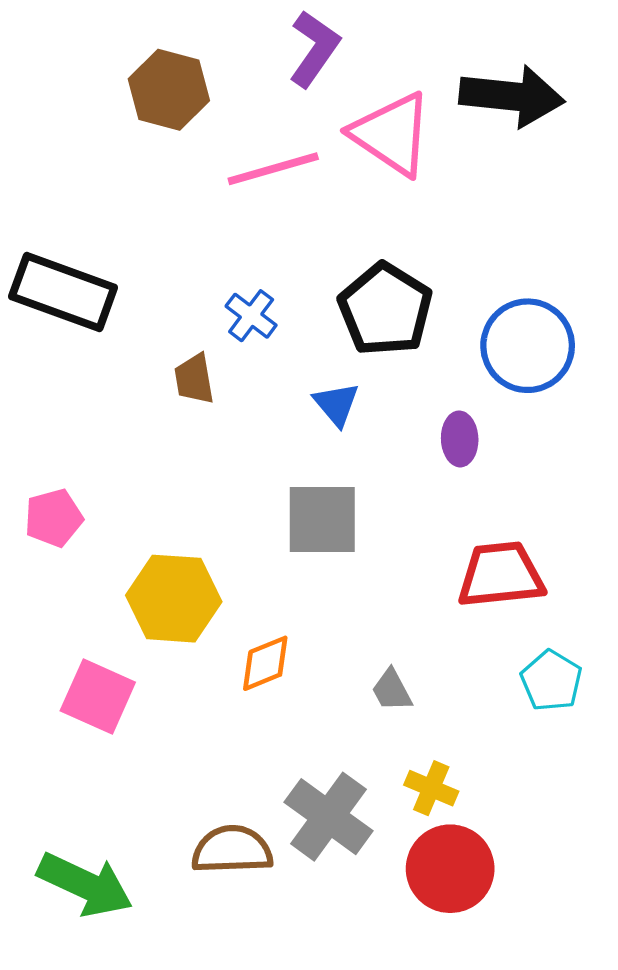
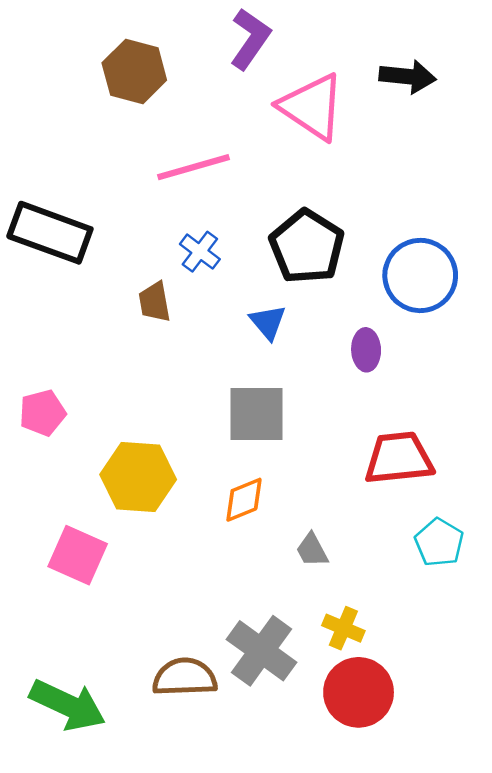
black arrow: (512, 96) -> (408, 77), size x0.7
pink line: (273, 169) -> (194, 167), moved
orange diamond: (265, 663) -> (244, 500), moved

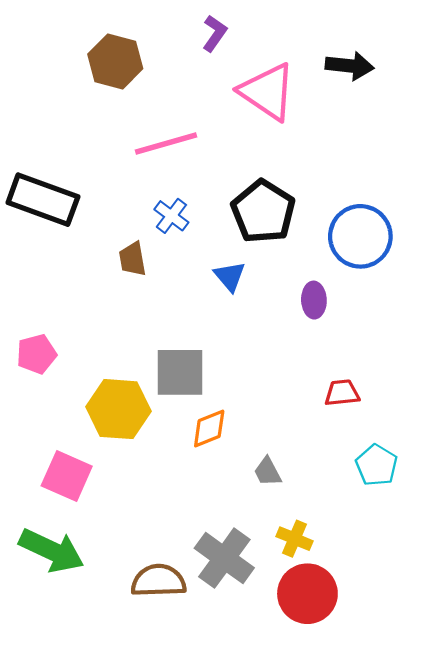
purple L-shape: (250, 39) -> (215, 33), size x0.7
gray square: (257, 414) -> (180, 372), moved
red trapezoid: (399, 458) -> (342, 393), size x0.6
green arrow: (68, 705) -> (52, 551), moved

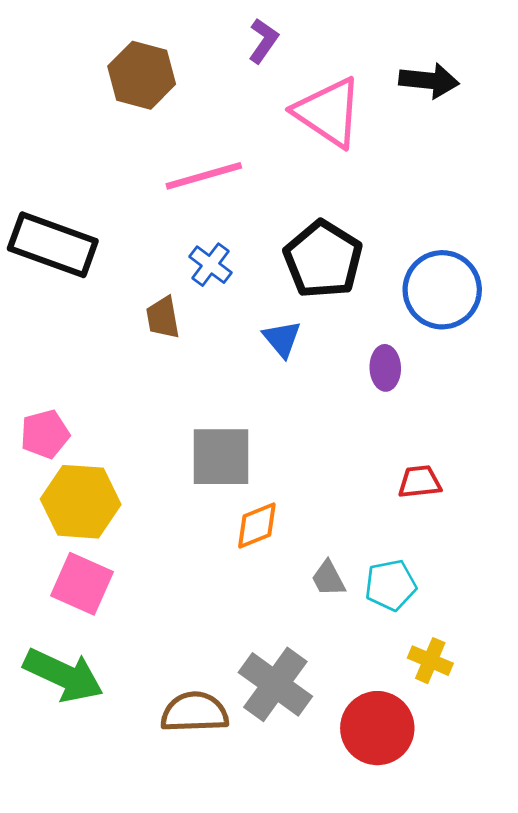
yellow hexagon: (119, 409) -> (81, 502), moved
cyan pentagon: (377, 465) -> (391, 585), moved, turned 30
yellow cross: (294, 539) -> (430, 661), moved

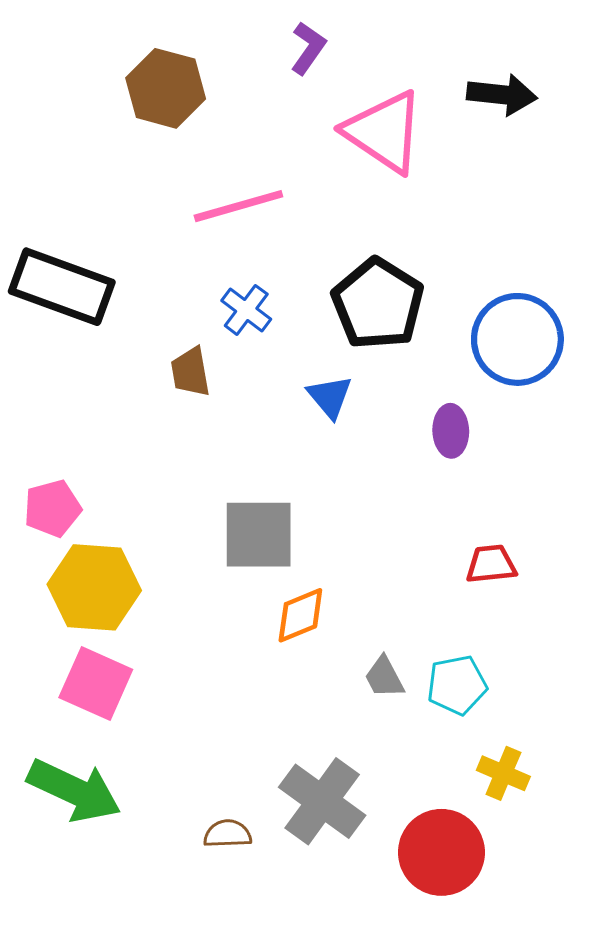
brown semicircle: (195, 712) -> (228, 834), size x0.6

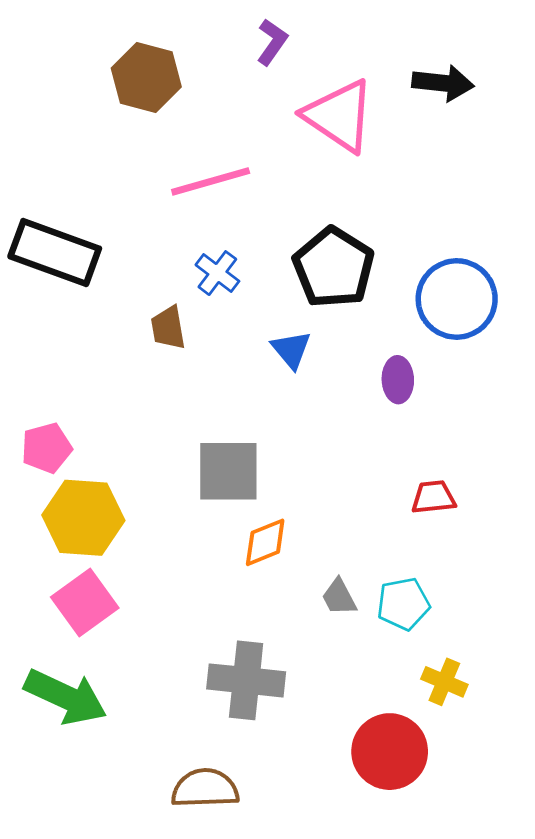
pink square: (96, 683) -> (85, 603), turned 30
gray cross: (322, 801) -> (246, 680), moved, turned -30
brown semicircle: (228, 834) -> (205, 788), moved, size x1.6

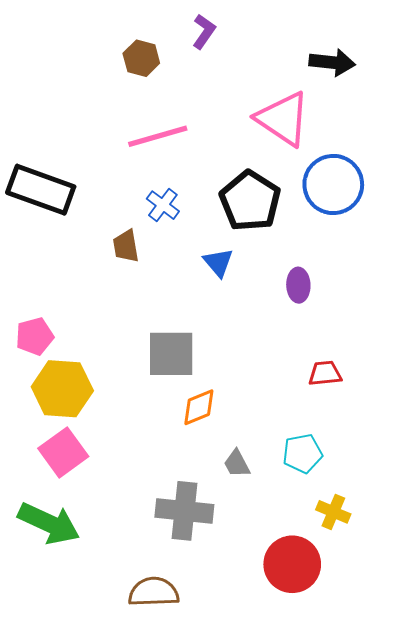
brown hexagon: (146, 78) -> (141, 58), moved, size x0.7
pink triangle: (339, 116) -> (283, 119), moved
blue circle: (457, 299) -> (333, 184), moved
gray trapezoid: (339, 597) -> (237, 464), moved

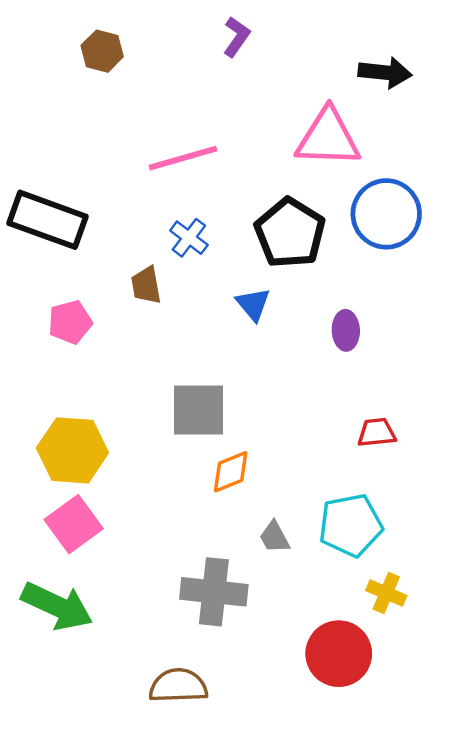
brown hexagon: (141, 58) -> (102, 51), moved
pink triangle: (283, 119) -> (328, 138), turned -32
pink pentagon: (35, 336) -> (70, 322), moved
cyan pentagon: (302, 453) -> (351, 525), size x1.4

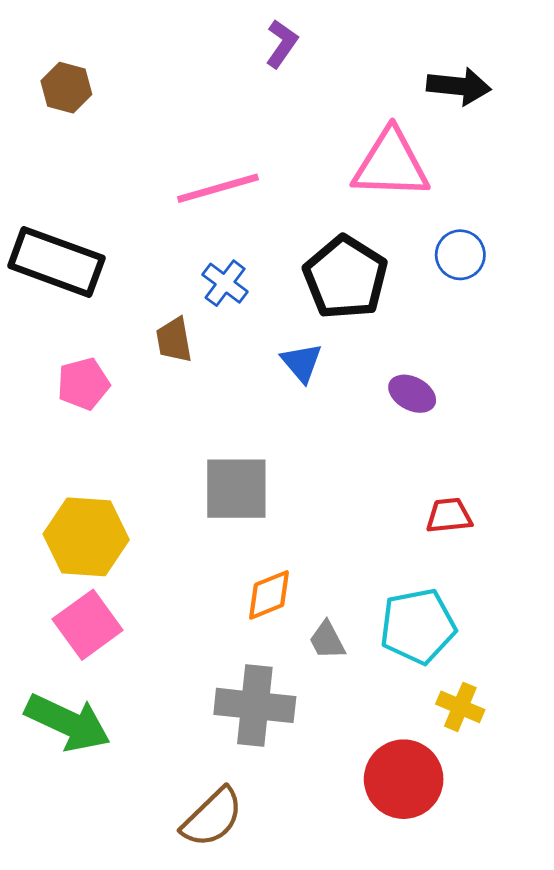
brown hexagon: (102, 51) -> (66, 88), moved
blue circle: (386, 214) -> (460, 255), size x0.6
purple ellipse: (346, 330) -> (412, 394), turned -60
orange diamond: (231, 472) -> (269, 595), moved
brown semicircle: (178, 686) -> (212, 817), turned 138

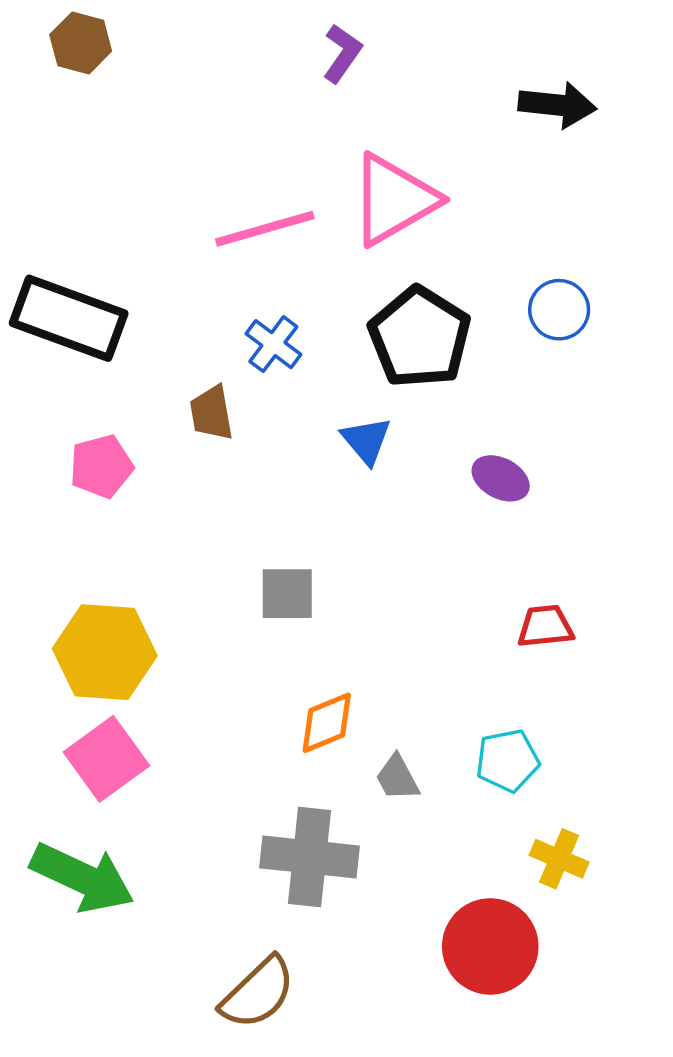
brown hexagon: (66, 88) -> (81, 43), moved
pink triangle: (391, 164) -> (394, 200), moved, turned -32
gray square: (236, 489) -> (287, 594), size x0.7
cyan pentagon: (418, 626) -> (507, 761), size x0.7

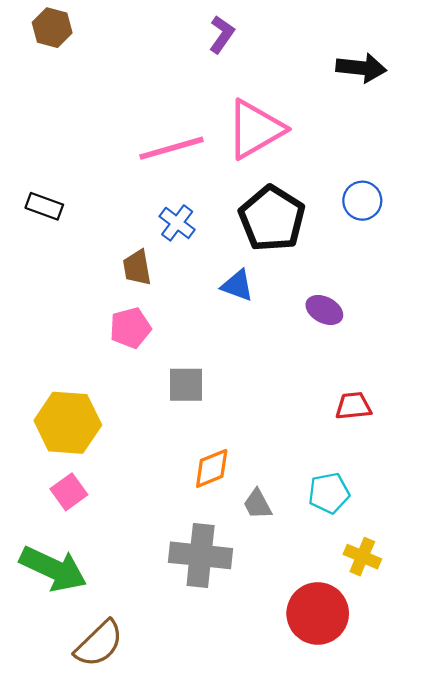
black rectangle: (69, 318) -> (44, 206), size x0.5
blue triangle: (366, 440) -> (237, 285), turned -30
pink pentagon: (101, 466) -> (130, 328), moved
pink square: (106, 759) -> (69, 492), size x0.7
brown semicircle: (258, 993) -> (99, 644), moved

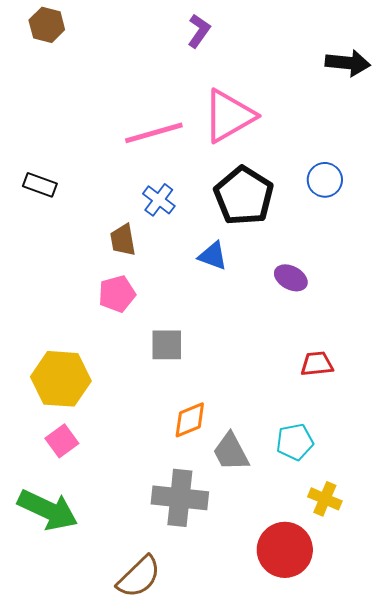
black arrow: (361, 68) -> (348, 63), moved
gray trapezoid: (257, 504) -> (231, 452), size x1.4
brown semicircle: (99, 644) -> (139, 577), moved

